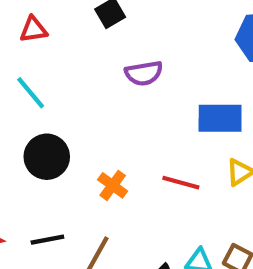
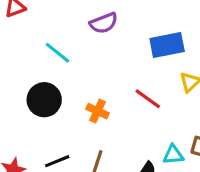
cyan line: (31, 93) -> (57, 53), moved
red line: (181, 183) -> (148, 99), turned 32

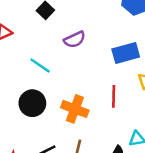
red line: (148, 99) -> (114, 96), turned 60
orange cross: (97, 111) -> (75, 109), size x1.5

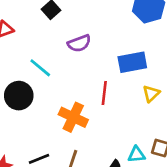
red line: (114, 96) -> (104, 93), moved
black circle: (32, 103) -> (19, 96), moved

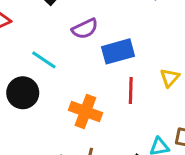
blue rectangle: (132, 62) -> (118, 51), moved
red line: (104, 93) -> (131, 90), moved

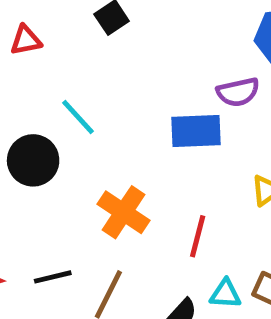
purple semicircle: (85, 29) -> (238, 92), moved
red line: (131, 90) -> (198, 236), moved

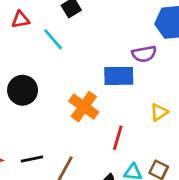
cyan line: (78, 117) -> (53, 39), moved
orange cross: (124, 212) -> (84, 107), moved

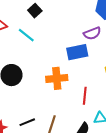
orange cross: (84, 107) -> (57, 78), turned -30

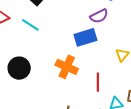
orange cross: (57, 78) -> (67, 67), turned 35

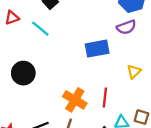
purple semicircle: (99, 16) -> (126, 27), moved
orange cross: (67, 67) -> (75, 100), moved

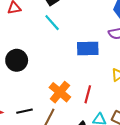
cyan line: (40, 29) -> (52, 23), moved

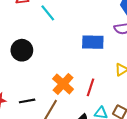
cyan line: (52, 23) -> (48, 13), moved

